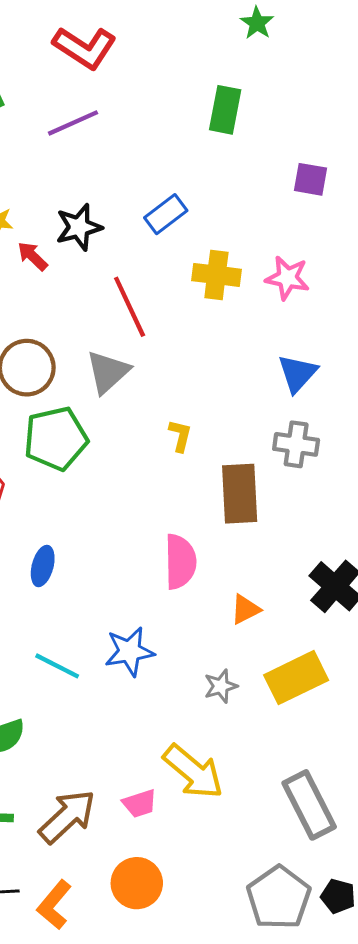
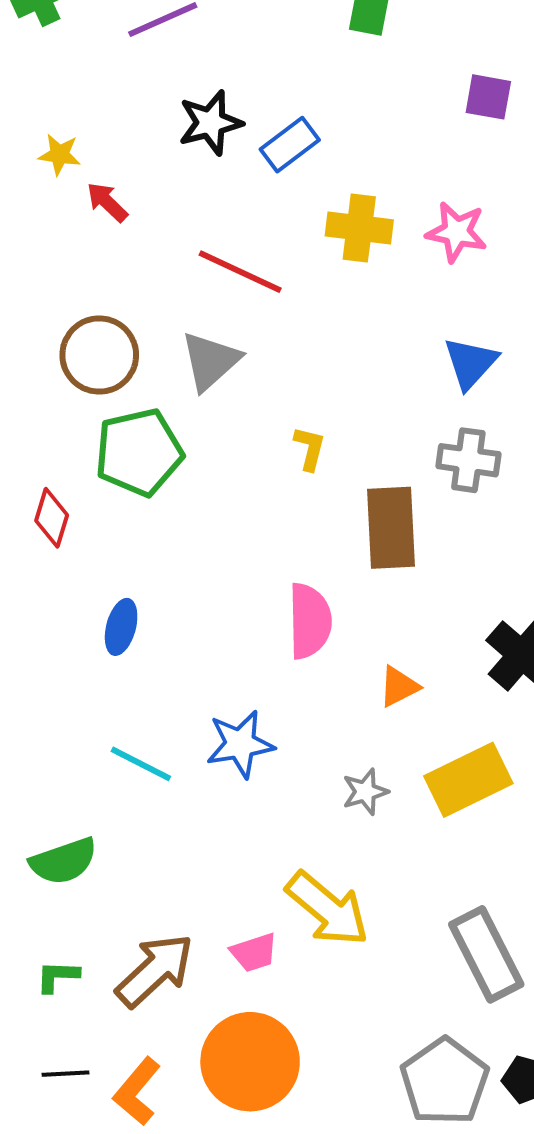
black star: (79, 227) -> (210, 123), moved
red line: (130, 307) -> (240, 272), turned -40
orange circle: (137, 883) -> (250, 1062), size x1.4

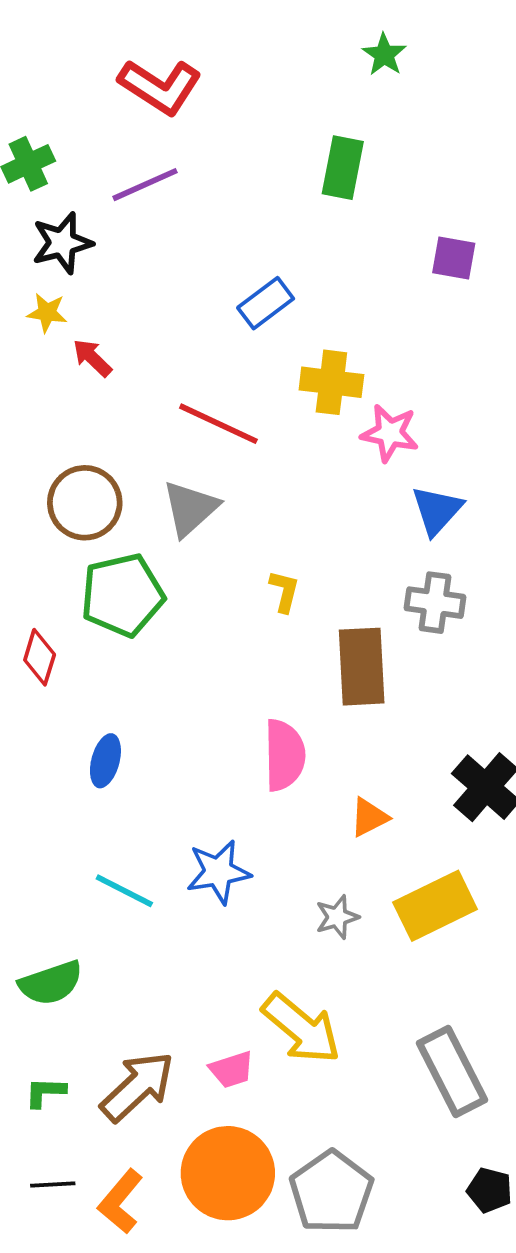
black star: (210, 123) -> (62, 243), moved
pink star: (457, 232) -> (390, 433), moved
gray pentagon: (445, 1082) -> (331, 1192), moved

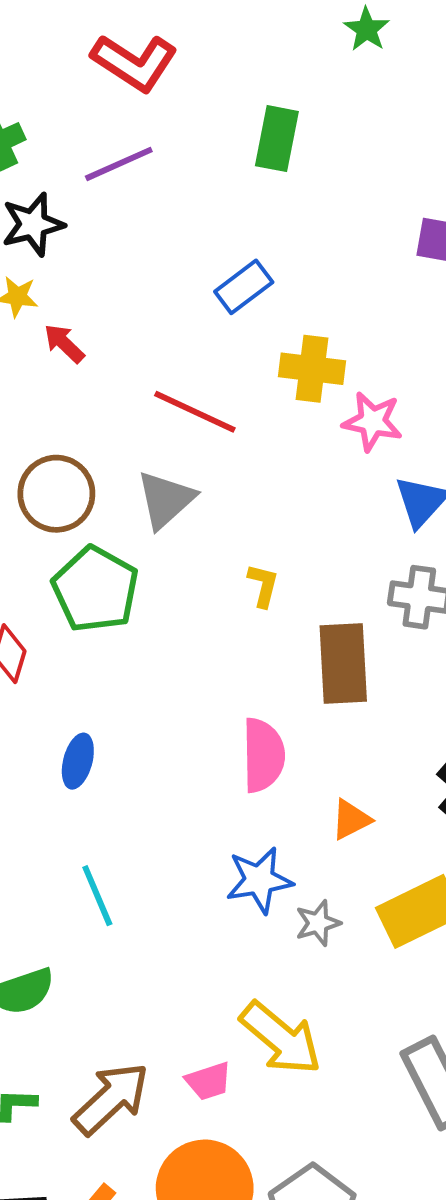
green rectangle: (343, 168) -> (277, 139), moved
green pentagon: (122, 595) -> (95, 589), turned -30
blue star: (218, 872) -> (259, 880), moved
cyan line: (124, 891) -> (97, 896), turned 40

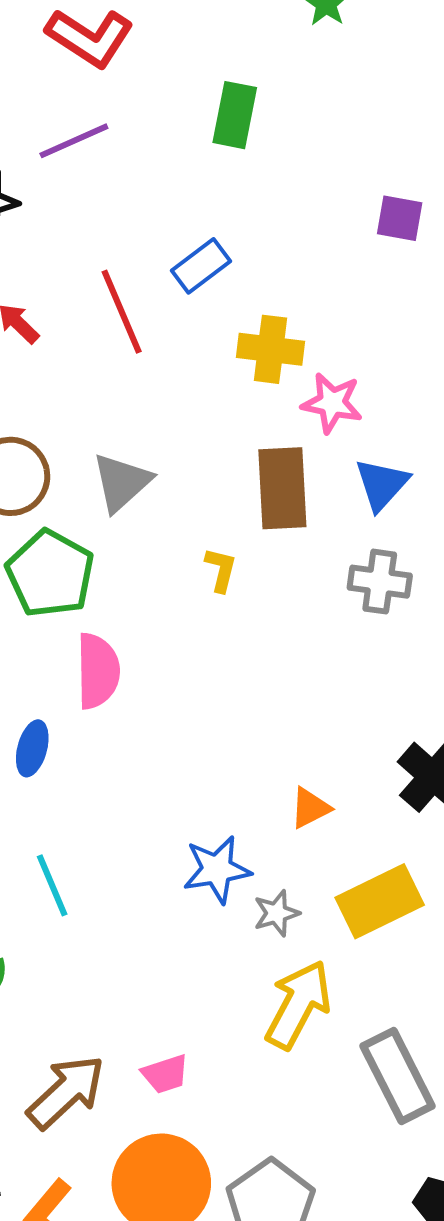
red line: (195, 412) -> (122, 312), moved, turned 42
brown rectangle: (343, 663) -> (282, 488), moved
pink semicircle: (263, 755) -> (98, 671), moved
yellow arrow: (281, 1038) -> (298, 1005), moved, turned -102

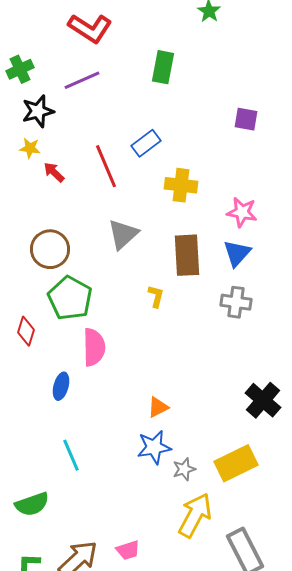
pink star: (332, 403) -> (242, 212), moved
gray triangle: (122, 482) -> (123, 234), moved
orange triangle: (310, 808) -> (158, 407), moved

